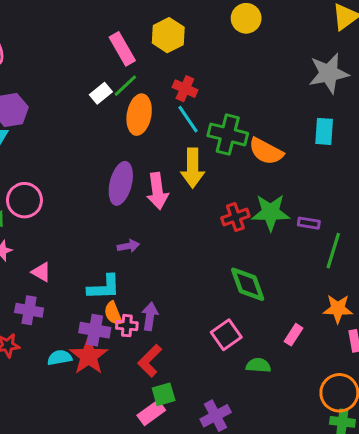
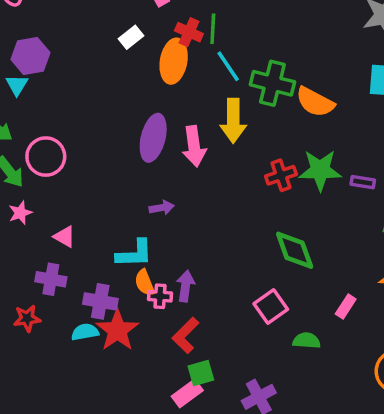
green line: (125, 86) -> (213, 29), moved, turned -44
red cross: (185, 89) -> (189, 32), moved
purple cross: (95, 330) -> (100, 301), moved

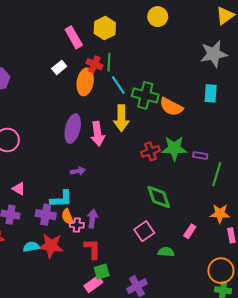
purple cross: (100, 301) -> (46, 215), moved
red star: (117, 330) -> (51, 246), turned -30
red L-shape: (186, 335) -> (92, 249), turned 135

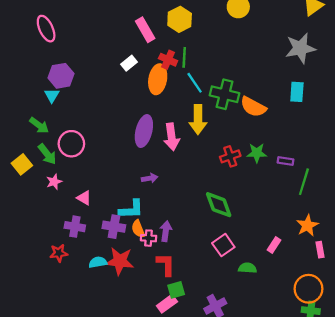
green star: (174, 148) -> (257, 153), size x0.7
green diamond: (159, 197) -> (219, 205), moved
orange star: (220, 214) -> (307, 225), turned -30

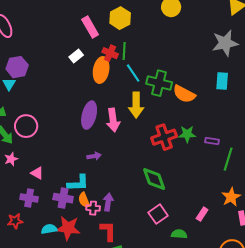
red cross: (230, 156) -> (164, 137), size x1.4

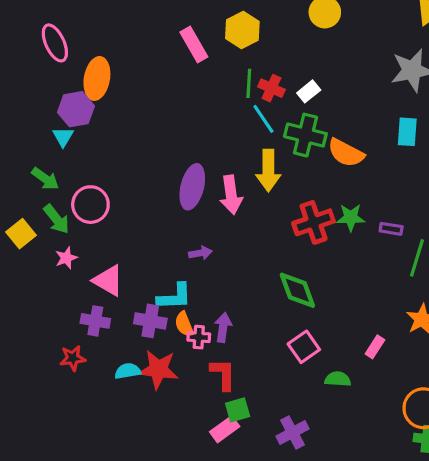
red cross: (110, 53) -> (271, 88), moved
white rectangle: (76, 56) -> (309, 91), moved
orange ellipse: (101, 70) -> (97, 78), moved
pink triangle: (37, 173) -> (108, 281), size x1.5

